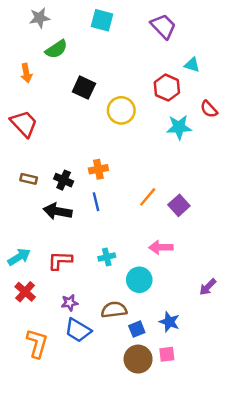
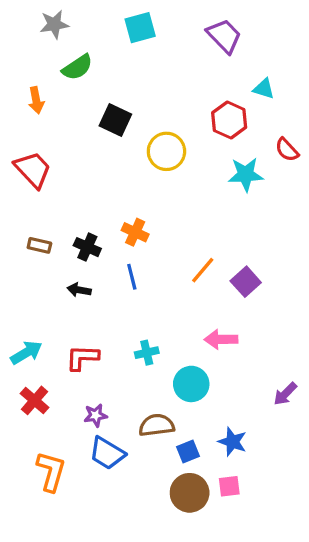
cyan square: (102, 20) -> (140, 28), turned -30
orange cross: (98, 169) -> (135, 232), turned 36
black arrow: (58, 211) -> (79, 290), size x0.6

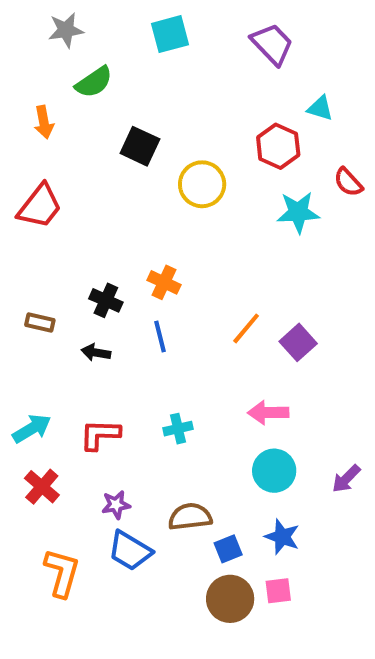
red trapezoid: (33, 170) -> (40, 206), turned 81
brown rectangle: (39, 245) -> (40, 322), moved
cyan circle: (191, 384) -> (274, 471), moved

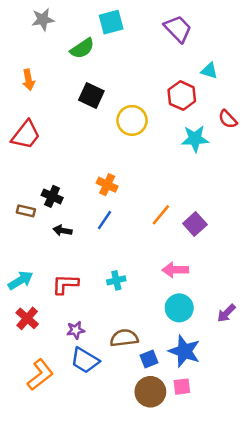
green semicircle: (94, 82) -> (82, 48), moved
black cross: (106, 300) -> (52, 196), moved
blue line: (160, 336) -> (104, 220), turned 48
blue star: (282, 537) -> (184, 351), size x1.4
orange L-shape: (62, 573) -> (40, 375), turned 36

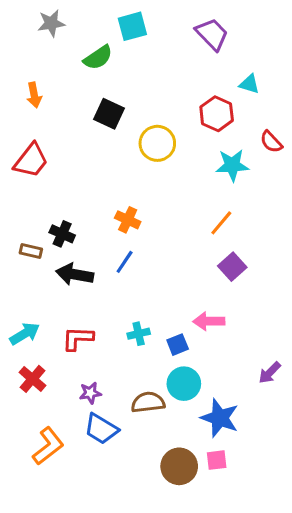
orange line: (161, 215) -> (221, 223), moved
black arrow: (63, 231) -> (75, 274), size x1.6
cyan circle: (179, 308) -> (184, 384), moved
blue square: (149, 359) -> (178, 345), moved

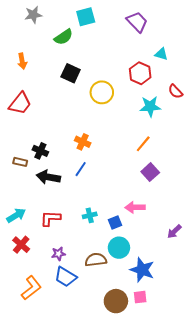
purple arrow: (270, 373) -> (174, 232), moved

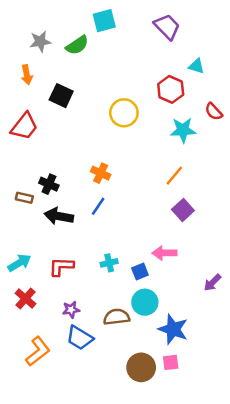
gray star: (33, 15) -> (40, 41), moved
black square: (71, 73) -> (61, 96), moved

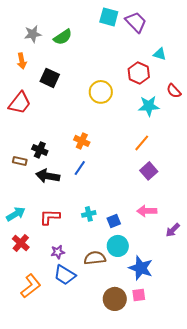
cyan square: (104, 21) -> (109, 17), moved, turned 30
pink arrow: (165, 253) -> (147, 211), moved

